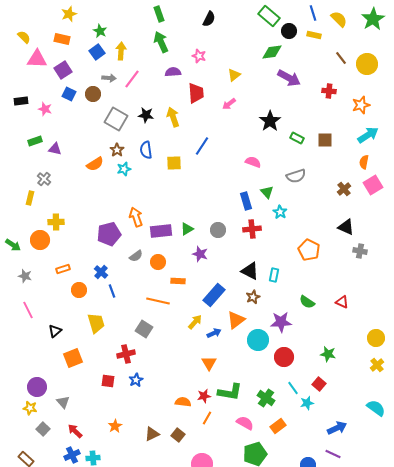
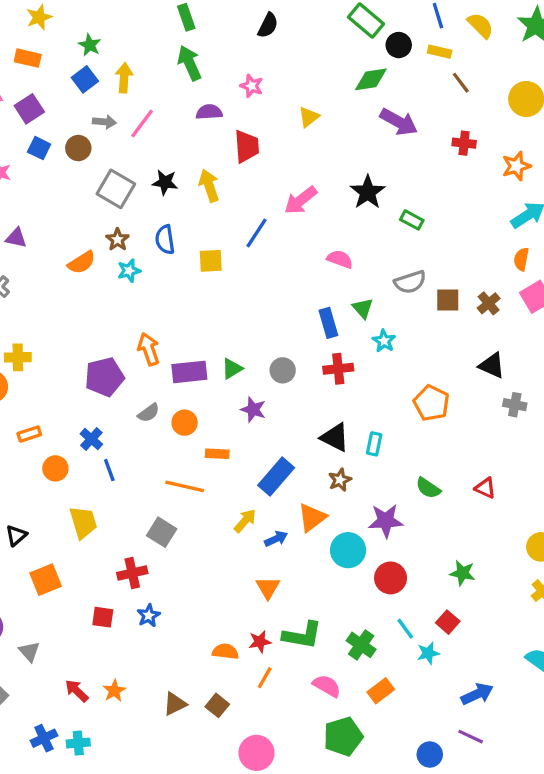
brown line: (341, 58) -> (461, 83), moved
pink arrow: (229, 104) -> (301, 200), moved, size x1.5
brown square: (325, 140) -> (448, 300), moved
red arrow: (75, 431) -> (77, 691), moved

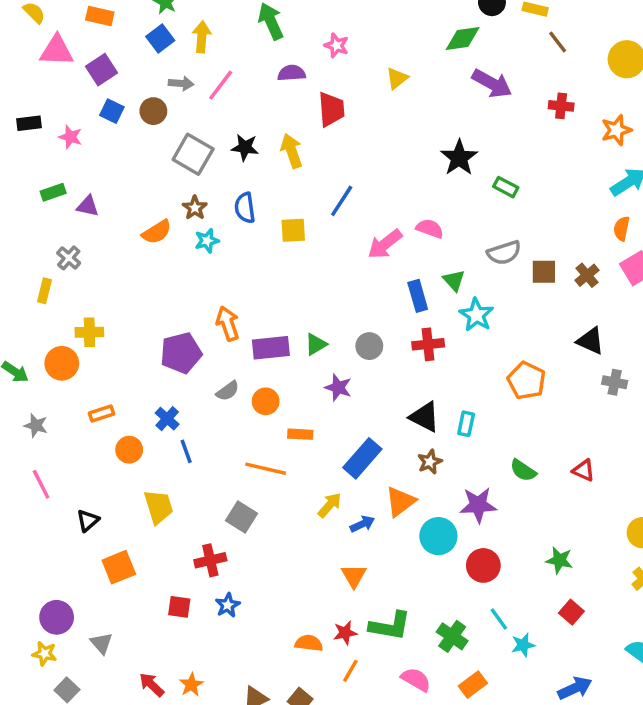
pink arrow: (301, 200) -> (385, 244), moved
cyan star: (384, 341) -> (476, 315), size x1.4
red square: (448, 622) -> (571, 612), moved

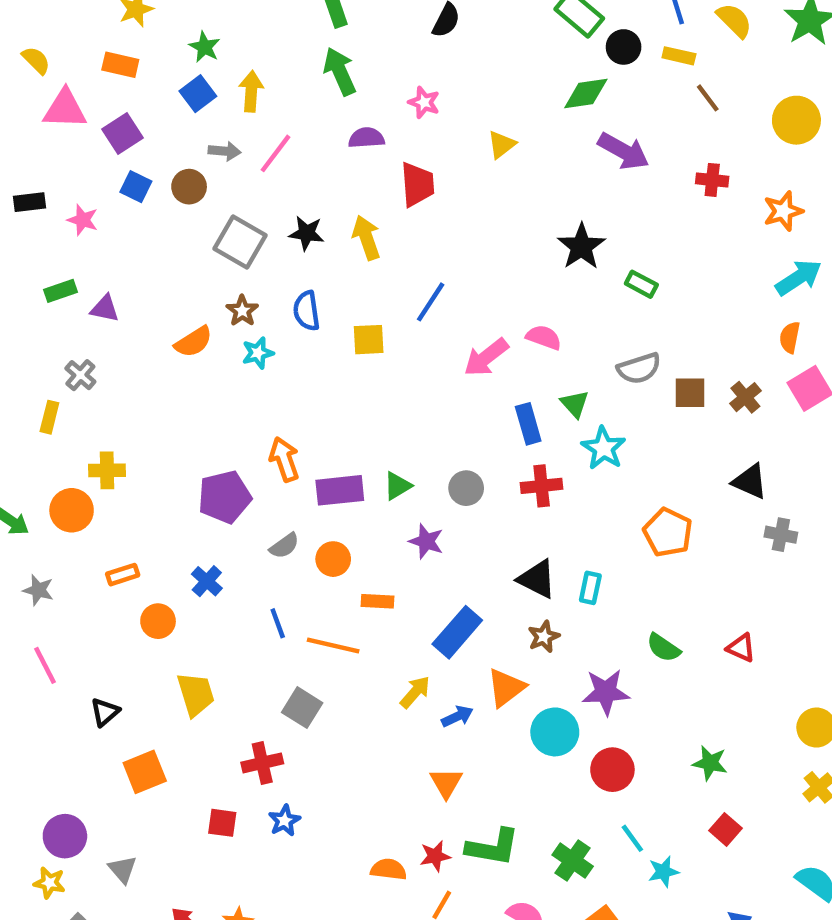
blue line: (186, 451) -> (278, 623), moved

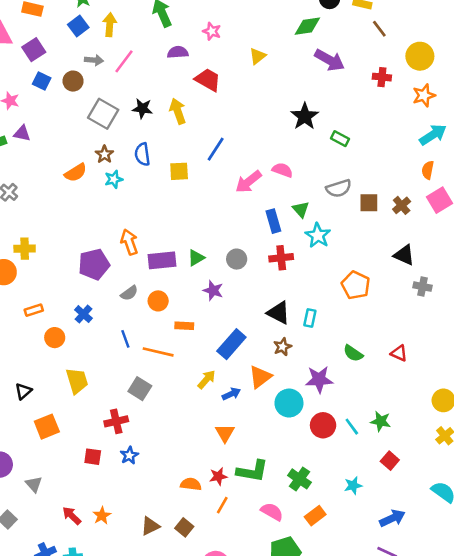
yellow circle: (796, 120) -> (420, 56), moved
red trapezoid: (417, 184) -> (208, 80), turned -56
purple triangle: (105, 309) -> (22, 133), moved
cyan line: (632, 838) -> (352, 427), moved

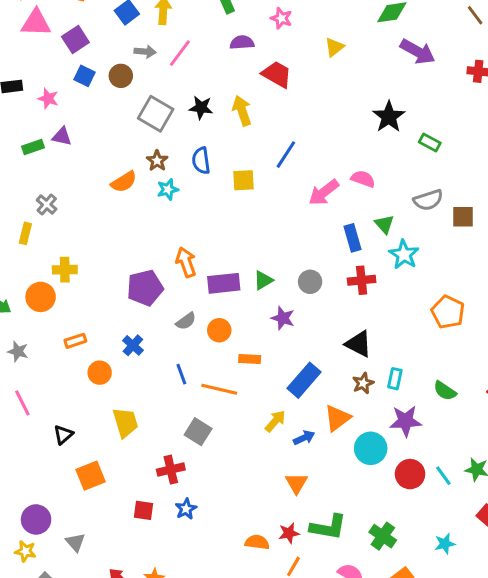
cyan rectangle: (310, 318) -> (395, 379), moved

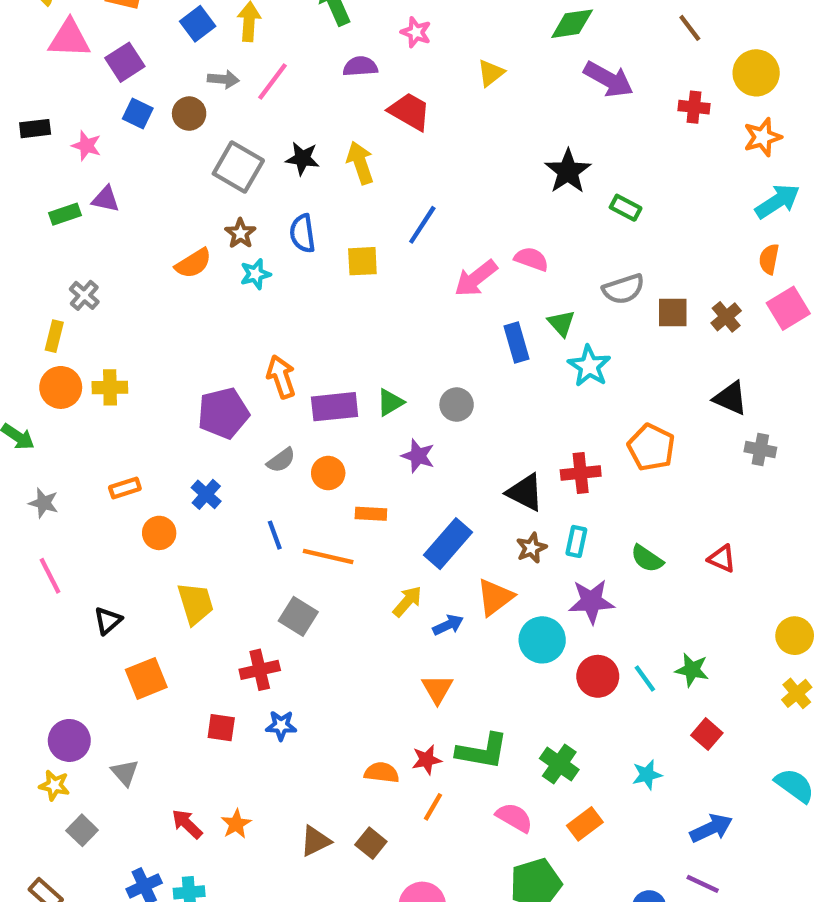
red cross: (362, 280) -> (581, 473), moved
orange circle: (41, 297) -> (61, 387), moved
blue star: (186, 509) -> (281, 726), turned 30

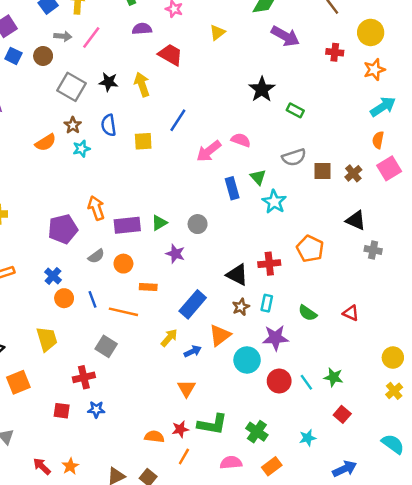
orange circle: (159, 533) -> (64, 298), moved
pink semicircle: (514, 818) -> (231, 463), turned -35

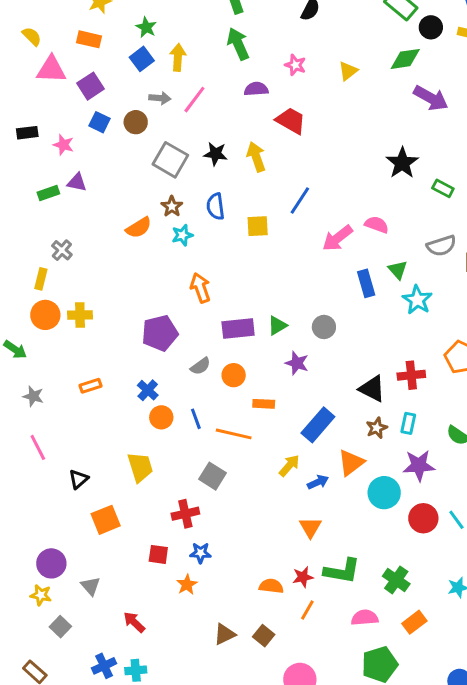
yellow triangle: (217, 32) -> (348, 71), moved
orange arrow: (96, 208) -> (200, 288), moved
orange star: (70, 466) -> (187, 585), moved

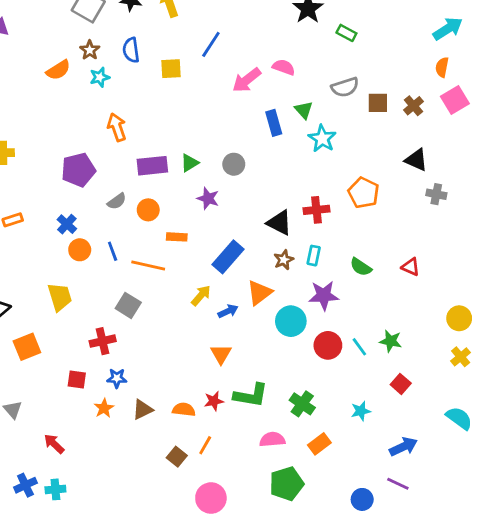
orange line: (307, 610) -> (205, 445), moved
brown triangle: (225, 634) -> (142, 410), moved

